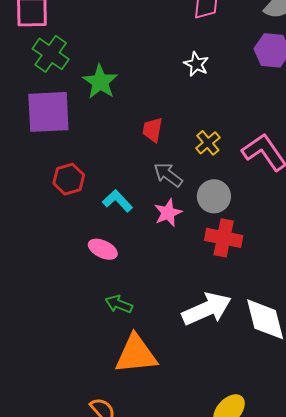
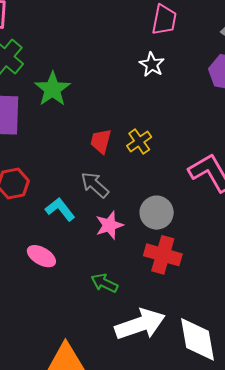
white star: (196, 64) -> (152, 64), moved
yellow cross: (208, 143) -> (139, 141), moved
gray arrow: (168, 175) -> (95, 185), moved
green arrow: (119, 304) -> (104, 283), moved

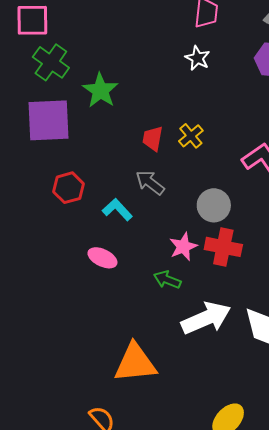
pink star: (109, 225) -> (183, 247), moved

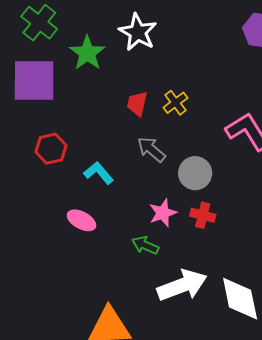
white star: (197, 58) -> (138, 32), moved, size x1.5
gray arrow: (150, 183) -> (151, 149), moved
red cross: (223, 247) -> (203, 215), size x0.7

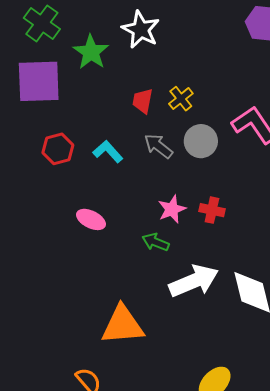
cyan L-shape: (99, 173) -> (108, 152), moved
gray circle: (195, 173) -> (201, 141), moved

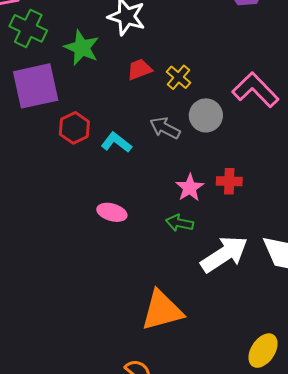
red trapezoid: (143, 101) -> (139, 69), moved, turned 68
red hexagon: (58, 149) -> (74, 128), moved

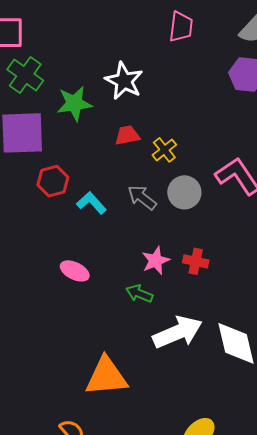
green star: (82, 48) -> (74, 104), turned 30

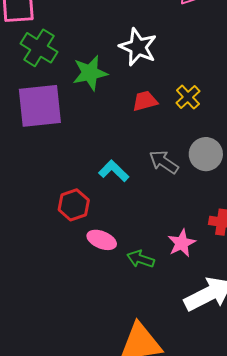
yellow cross: (164, 150) -> (188, 97), moved
red hexagon: (53, 181) -> (74, 205), moved
pink star: (156, 261) -> (182, 243), moved
green arrow: (139, 294) -> (141, 259), moved

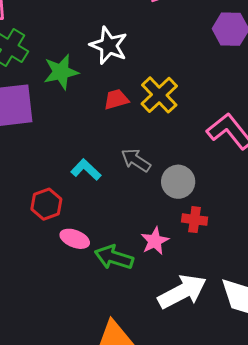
yellow cross: (188, 97) -> (159, 95), size x1.5
gray circle: (206, 154) -> (178, 182), moved
green arrow: (141, 259) -> (114, 257), size x1.4

